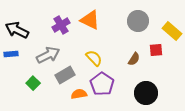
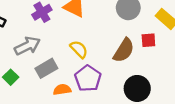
brown semicircle: (134, 59) -> (124, 50), size x1.6

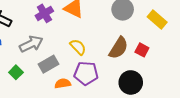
red square: (148, 40) -> (142, 50), moved, turned 32
purple pentagon: (88, 78) -> (86, 73), turned -30

